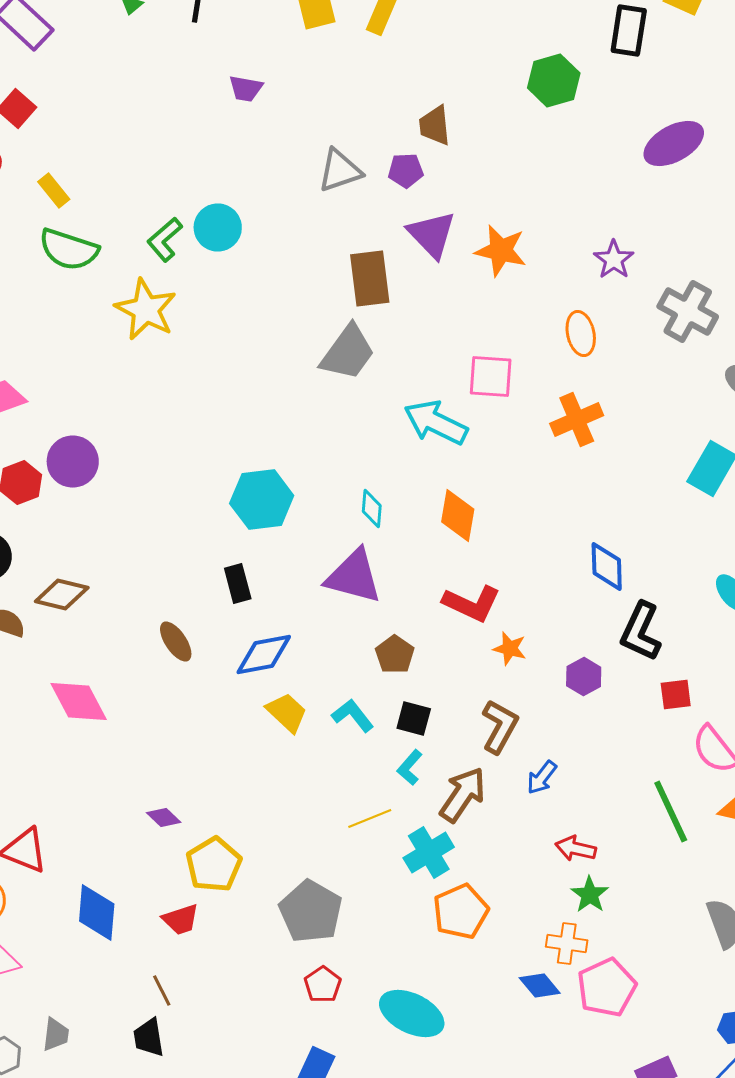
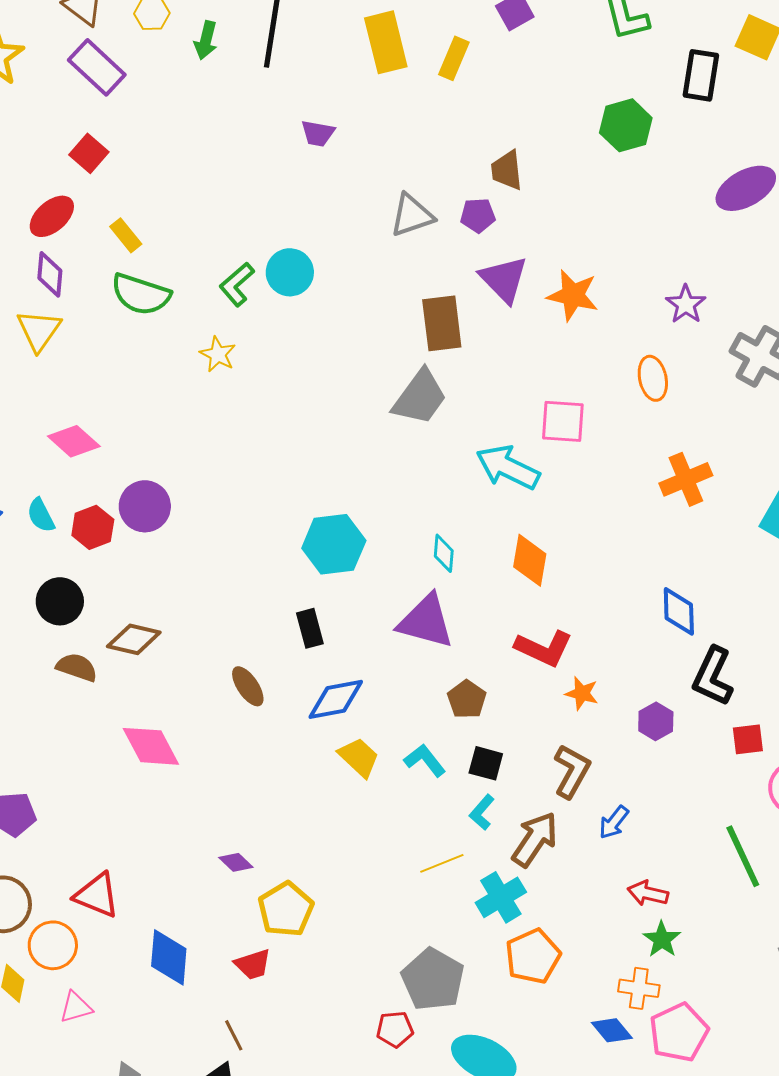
yellow star: (146, 310) -> (218, 354), size x0.6
orange cross: (577, 420) -> (686, 479), moved
gray pentagon: (311, 912) -> (433, 979), moved
red pentagon: (323, 984) -> (395, 1029), turned 30

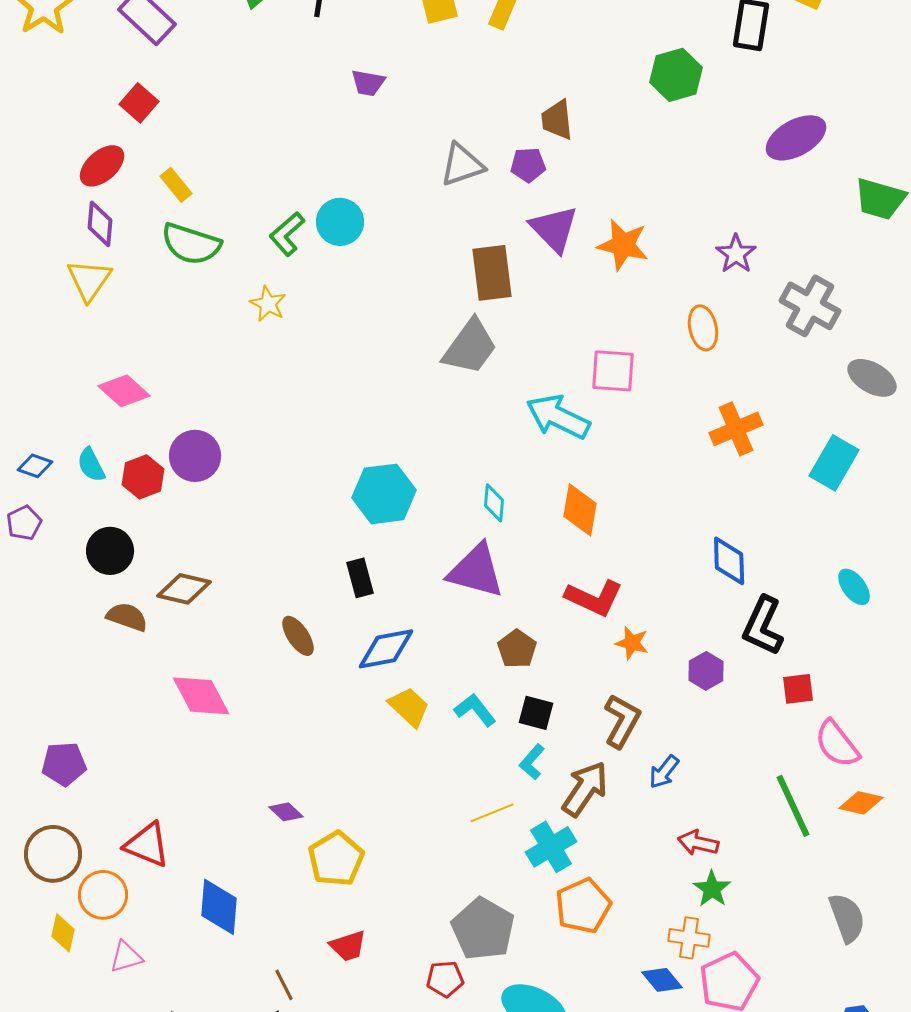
red trapezoid: (253, 964) -> (348, 946), moved

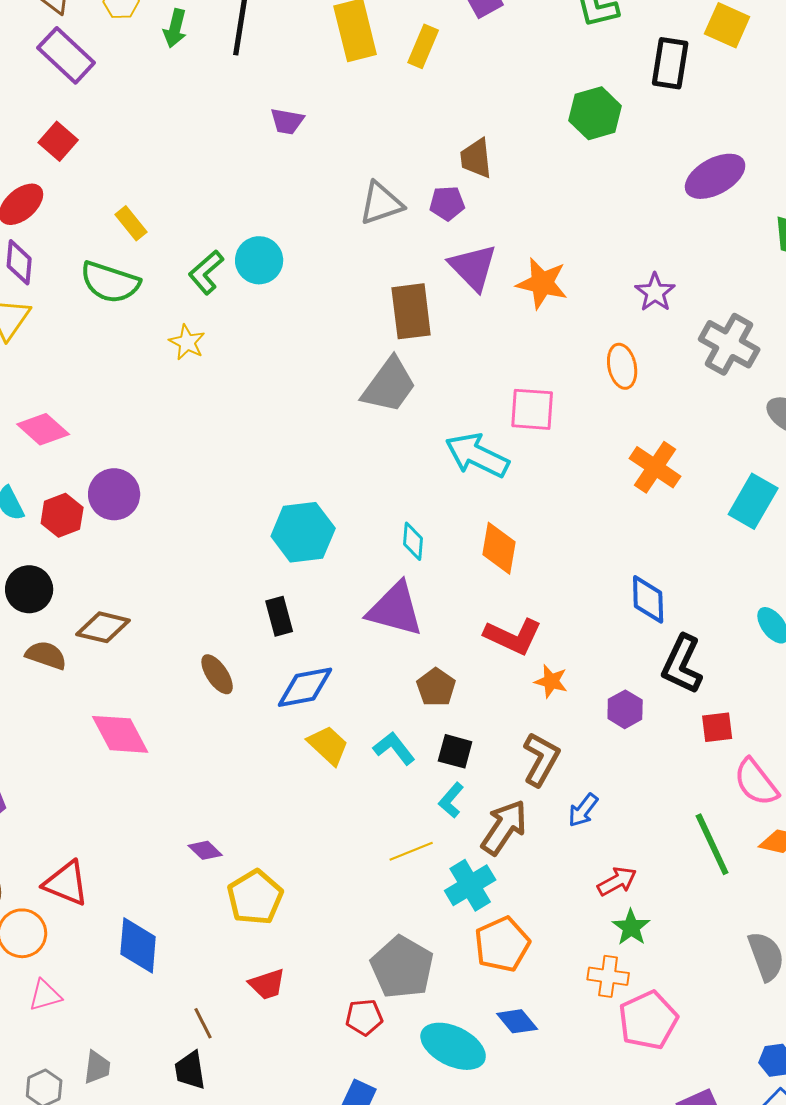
yellow rectangle: (176, 185) -> (131, 223), moved
orange cross: (736, 429) -> (655, 467), turned -33
red arrow: (698, 843) -> (617, 881), turned 138
blue diamond: (662, 980) -> (517, 1021), moved

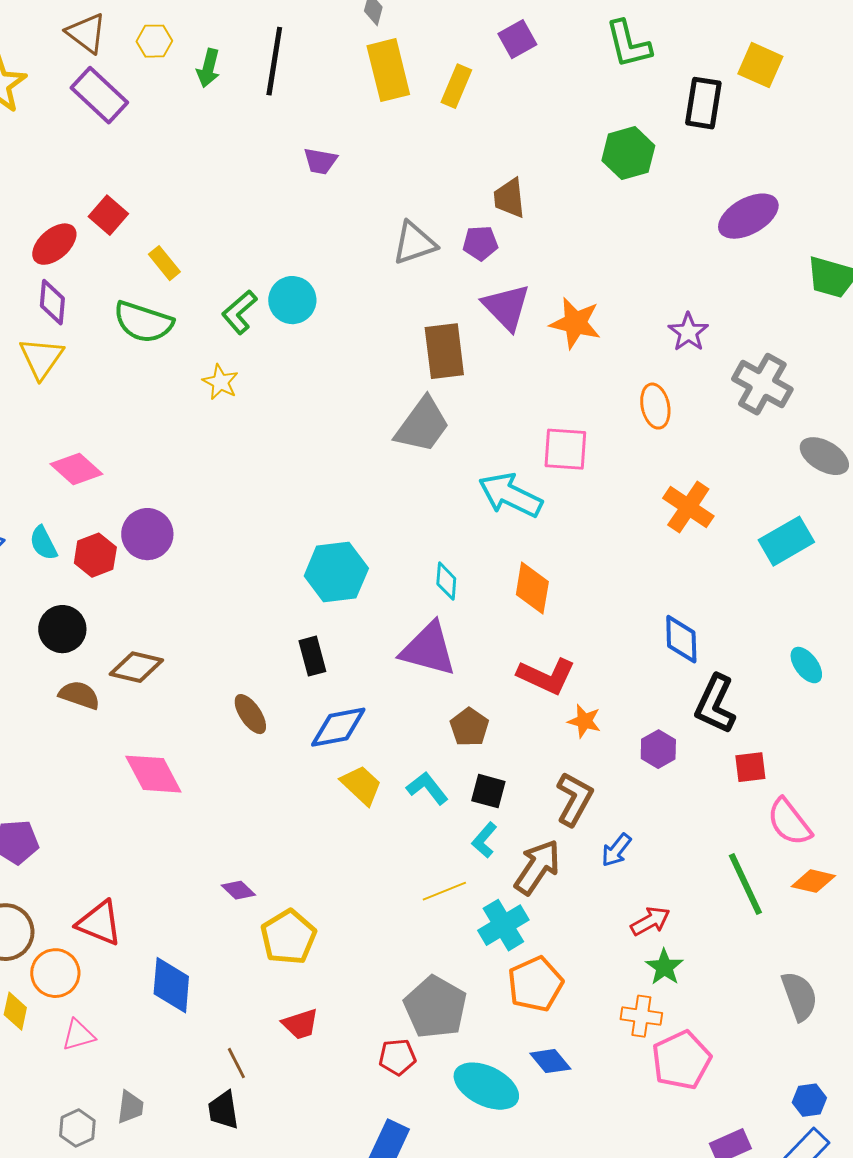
red square: (58, 141) -> (108, 215), moved
cyan rectangle: (753, 501) -> (786, 541), turned 30

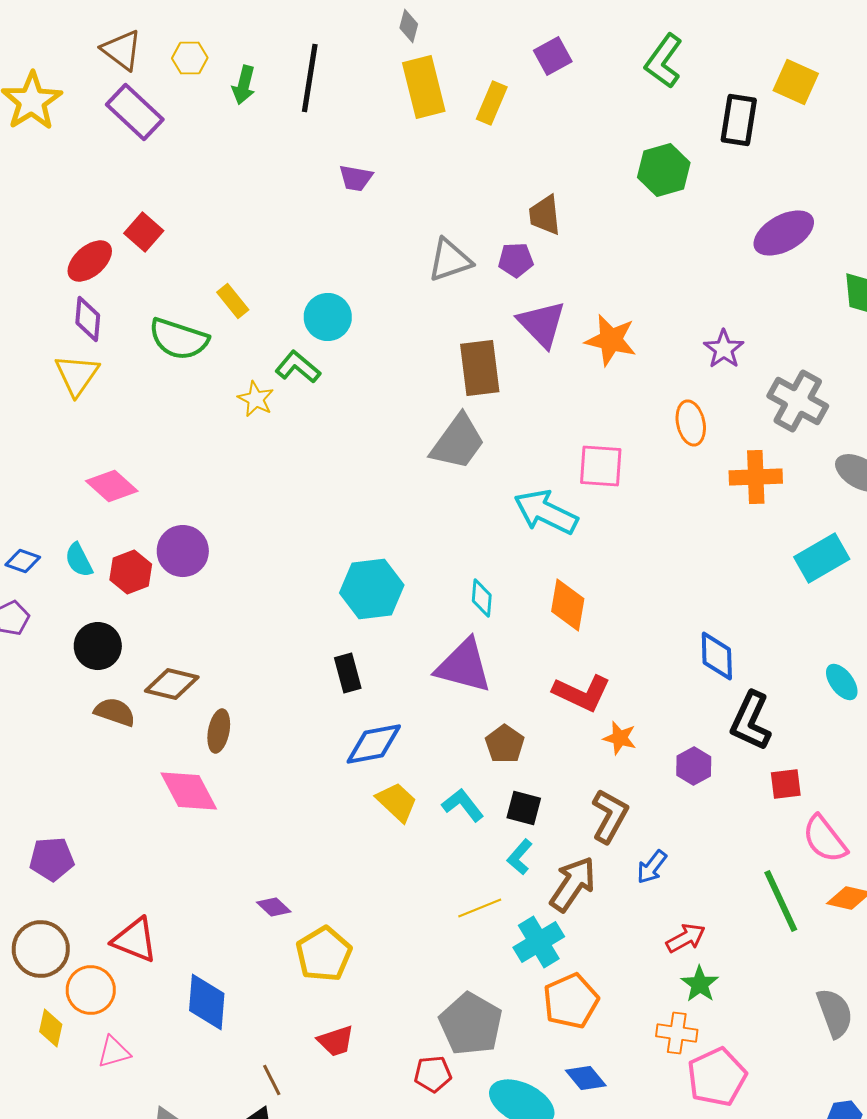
green L-shape: (628, 44) -> (664, 61), turned 50
yellow rectangle: (164, 263) -> (233, 301), moved
green L-shape: (239, 312) -> (298, 367), moved, turned 81
orange cross: (688, 507) -> (756, 477), moved, turned -36
brown ellipse: (250, 714) -> (219, 731), moved, turned 45

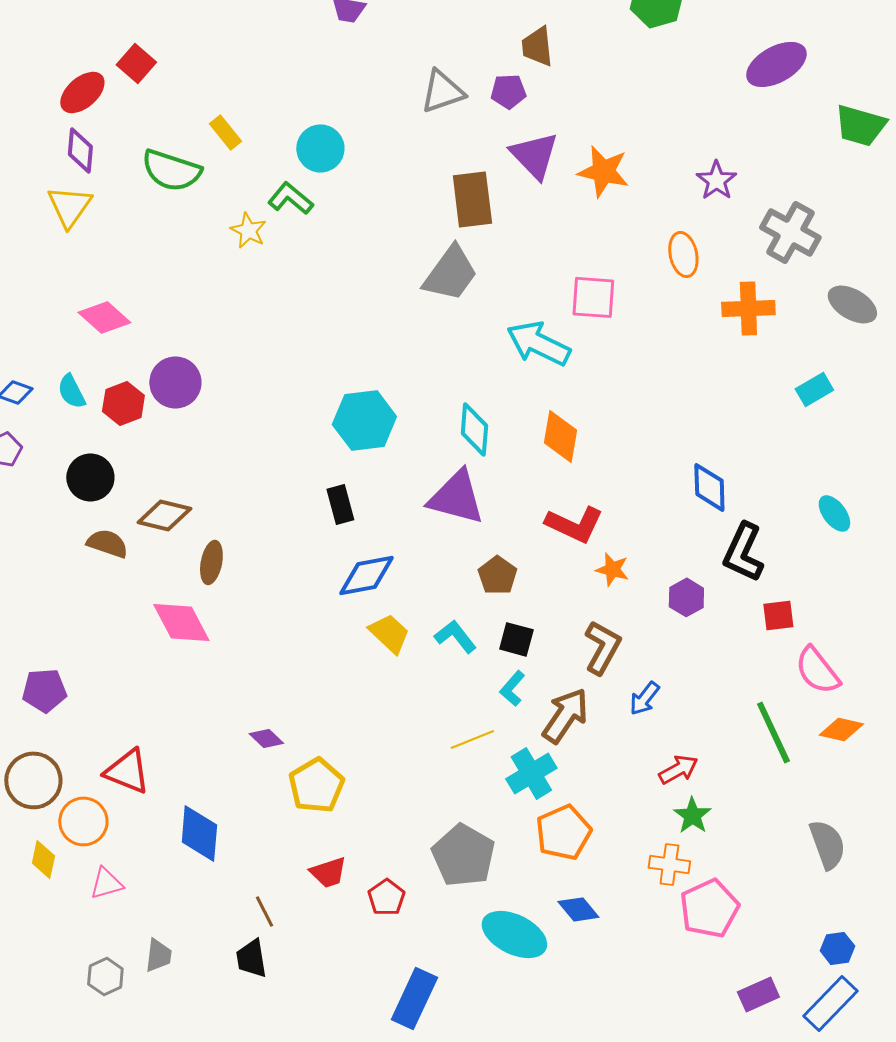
cyan rectangle: (822, 558) -> (814, 389), size x0.7
cyan diamond: (482, 598) -> (474, 429), size x1.4
red pentagon: (433, 1074) -> (386, 897), moved, turned -30

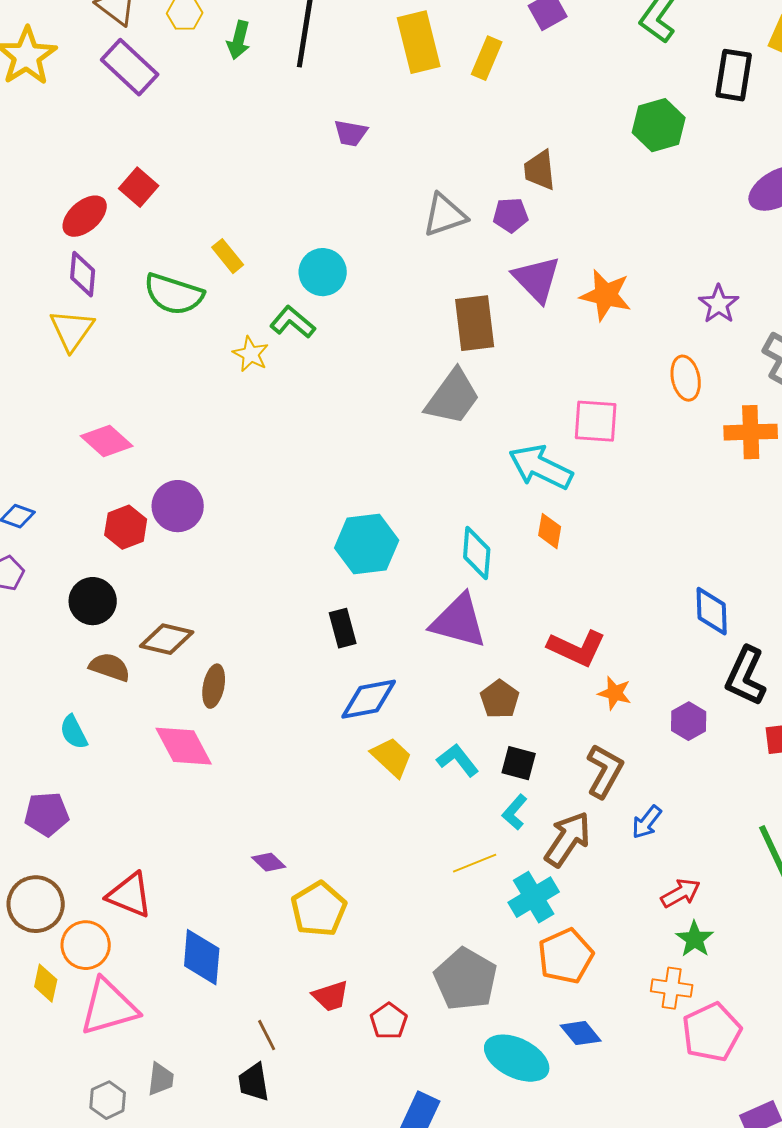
cyan semicircle: (71, 391) -> (74, 732), moved
orange diamond: (560, 436) -> (550, 531), moved, size x0.7
pink triangle: (106, 883) -> (109, 1007), size x1.8

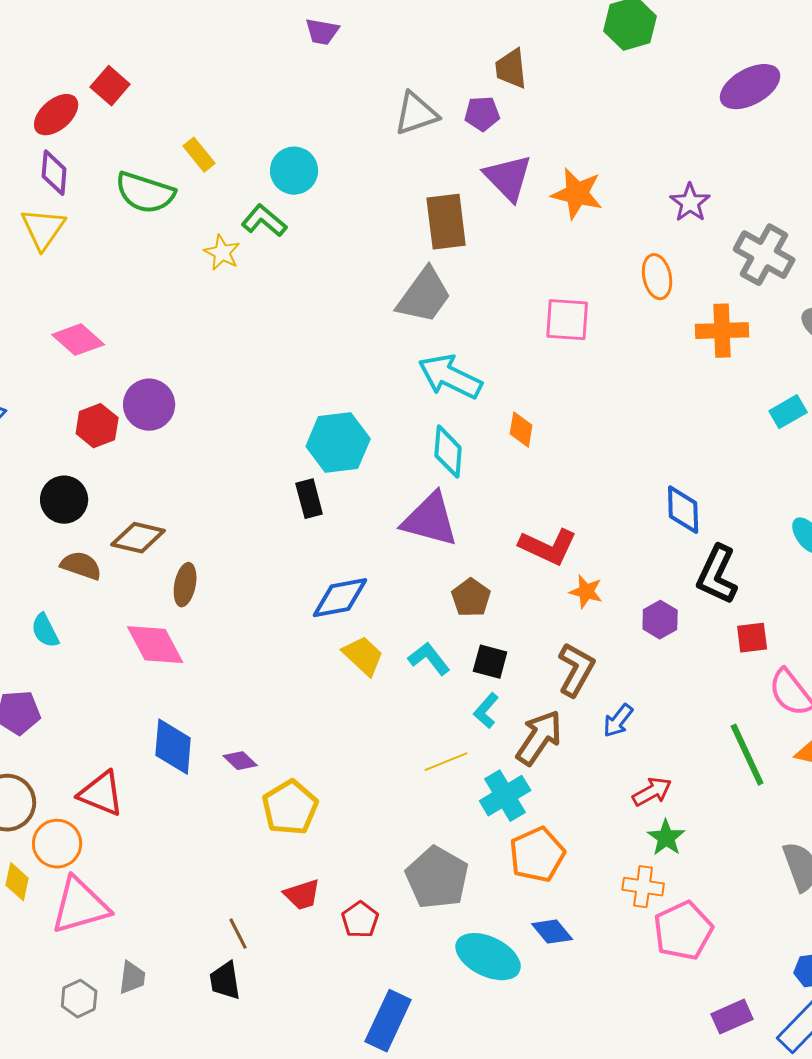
cyan arrow: (541, 467) -> (450, 377), moved
black rectangle: (343, 628) -> (309, 499), moved
blue diamond: (202, 957) -> (173, 747), moved

